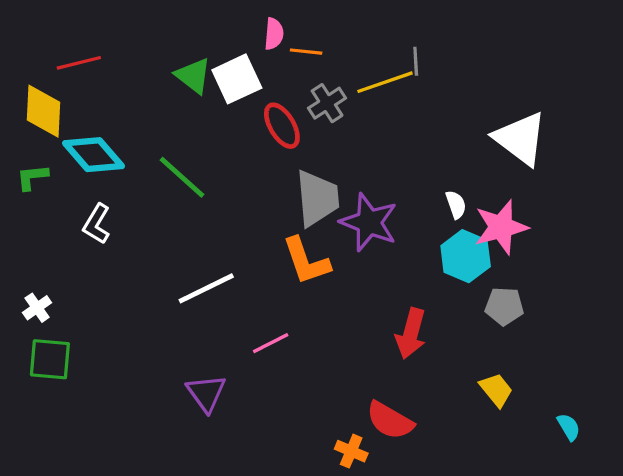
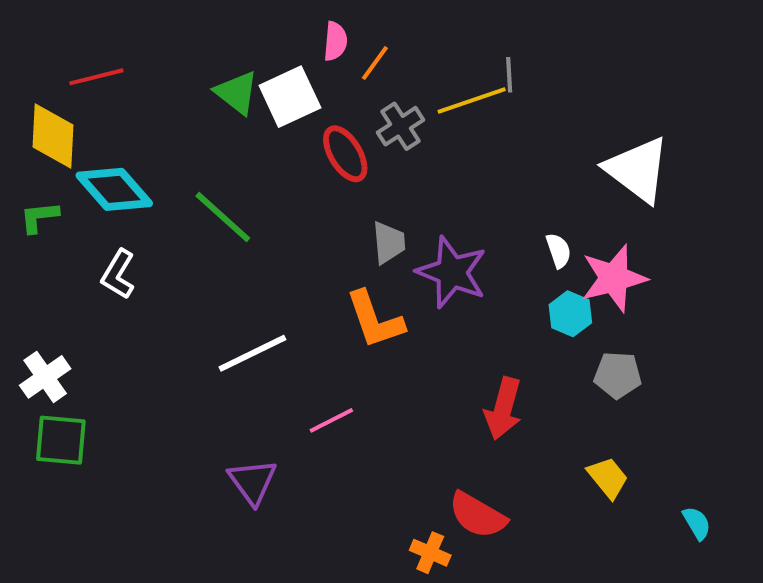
orange line: (306, 52) -> (375, 63), turned -60
gray trapezoid: (317, 198) -> (389, 243), size x0.6
cyan hexagon: (466, 256) -> (570, 314), size x0.7
white cross: (37, 308) -> (45, 377), size x1.4

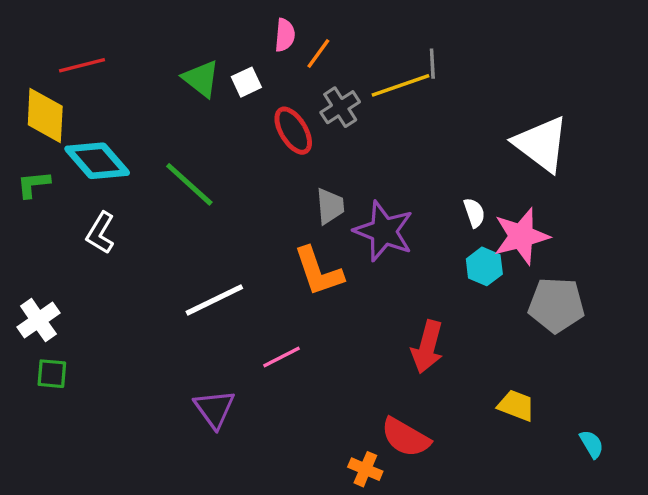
white square: (290, 97) -> (246, 82), size x0.6
gray pentagon: (618, 375) -> (556, 305), moved, size x1.4
green square: (61, 440) -> (52, 374), size x0.7
yellow trapezoid: (608, 478) -> (516, 406), turned -30

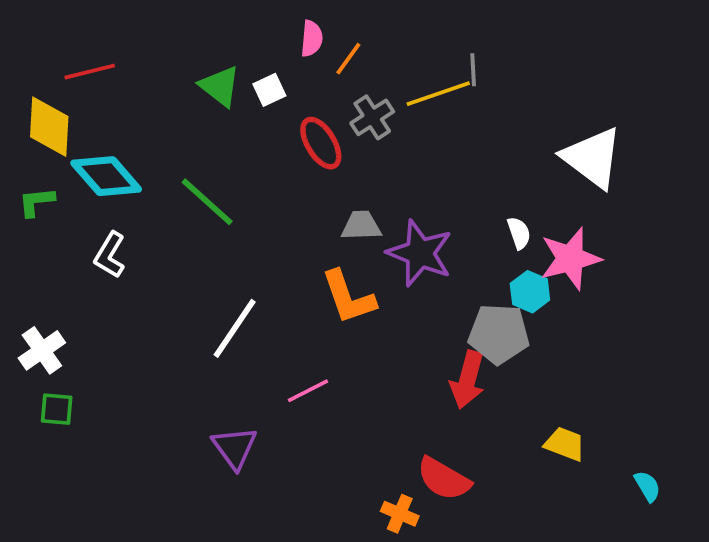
gray trapezoid: (330, 206) -> (361, 226), turned -87
white line: (214, 300) -> (235, 328), turned -30
gray pentagon: (556, 305) -> (499, 334), moved

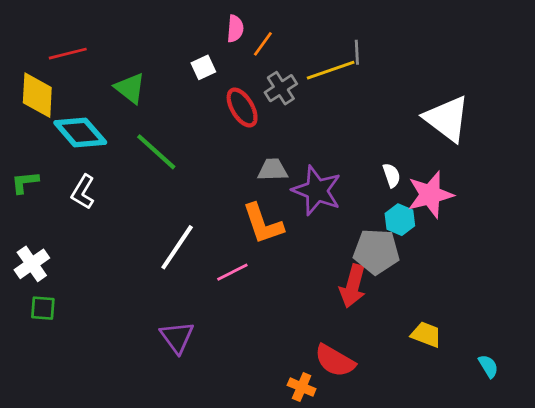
green triangle: (220, 86) -> (130, 88), moved
green L-shape: (36, 202) -> (25, 182), moved
pink line: (308, 391) -> (232, 272), moved

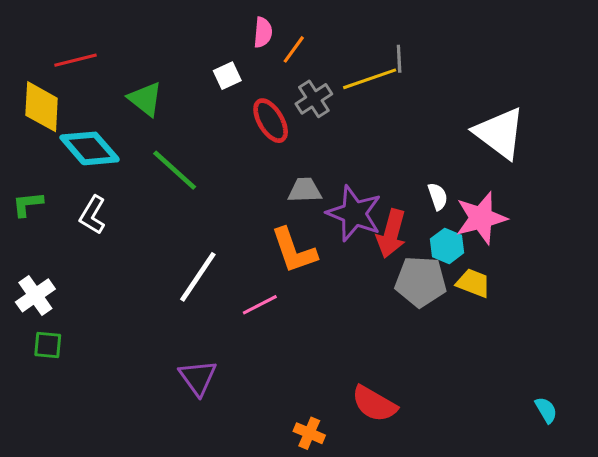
red arrow: (353, 286) -> (391, 234), moved
yellow trapezoid: (426, 334) -> (473, 283), moved
orange cross: (302, 387) -> (309, 433), moved

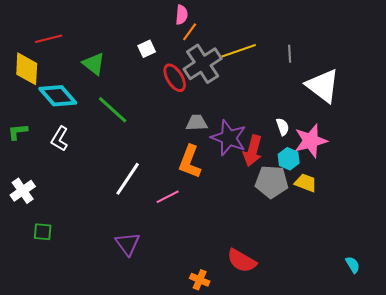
pink semicircle: (263, 32) -> (182, 15), moved
gray line: (399, 59) -> (290, 54), moved
gray cross: (314, 99) -> (203, 64), size x1.6
orange L-shape: (294, 251) -> (190, 162), turned 40
green square: (48, 345) -> (43, 232), moved

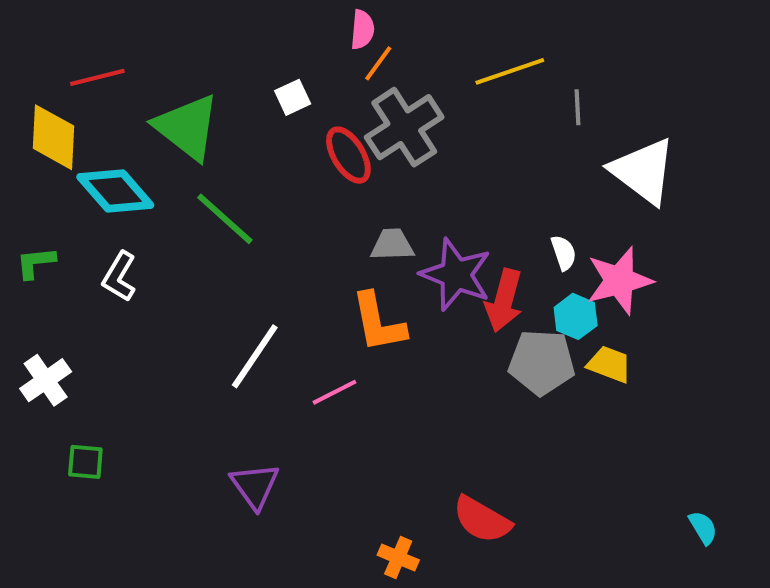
yellow line: (239, 51) -> (510, 71), moved
green triangle: (94, 64) -> (187, 127), size x1.5
orange L-shape: (190, 162) -> (378, 322), turned -32

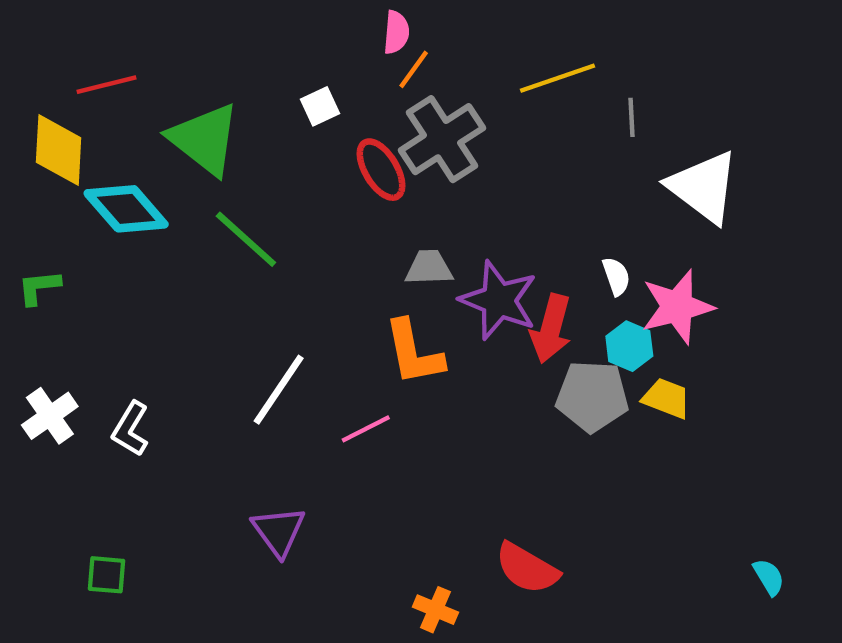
white L-shape: (119, 277) -> (130, 429), moved
green square: (85, 462) -> (106, 575), moved

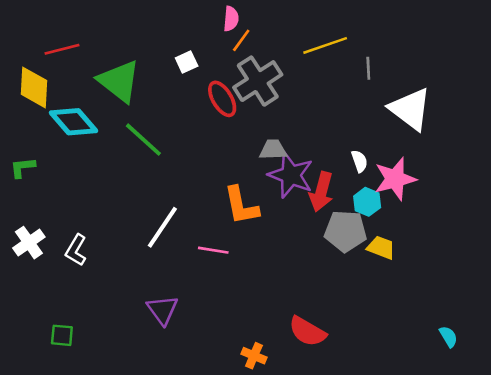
gray trapezoid: (429, 268) -> (273, 150), moved
yellow trapezoid: (666, 398) -> (381, 248), moved
pink line: (366, 429) -> (213, 250), turned 36

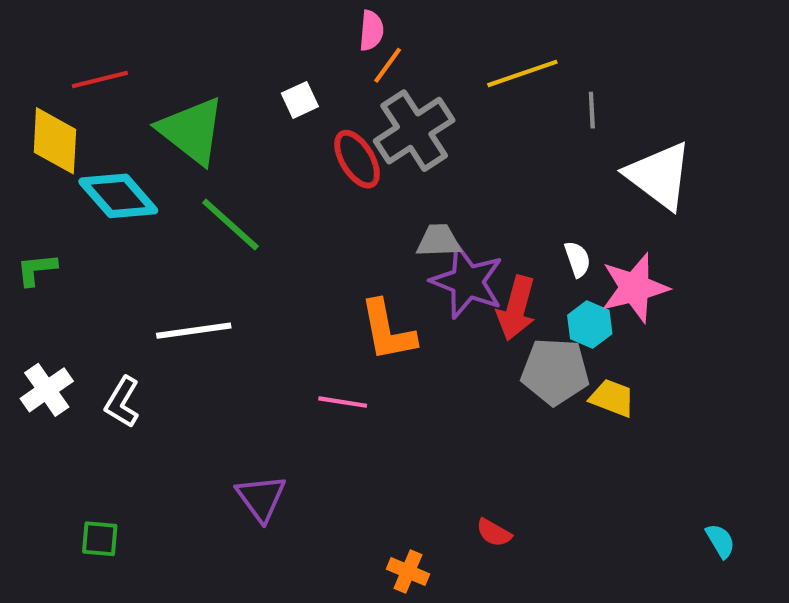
white line: (162, 227) -> (194, 331), moved, turned 48
red semicircle: (307, 332) -> (494, 533), size x0.6

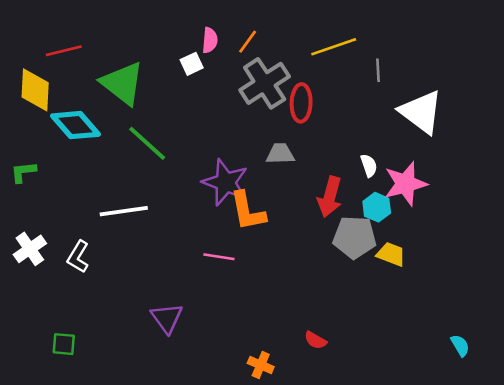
pink semicircle: (371, 31) -> (210, 40), moved
red ellipse: (357, 159) -> (301, 103), moved, turned 33
purple star: (467, 282) -> (225, 182), moved

